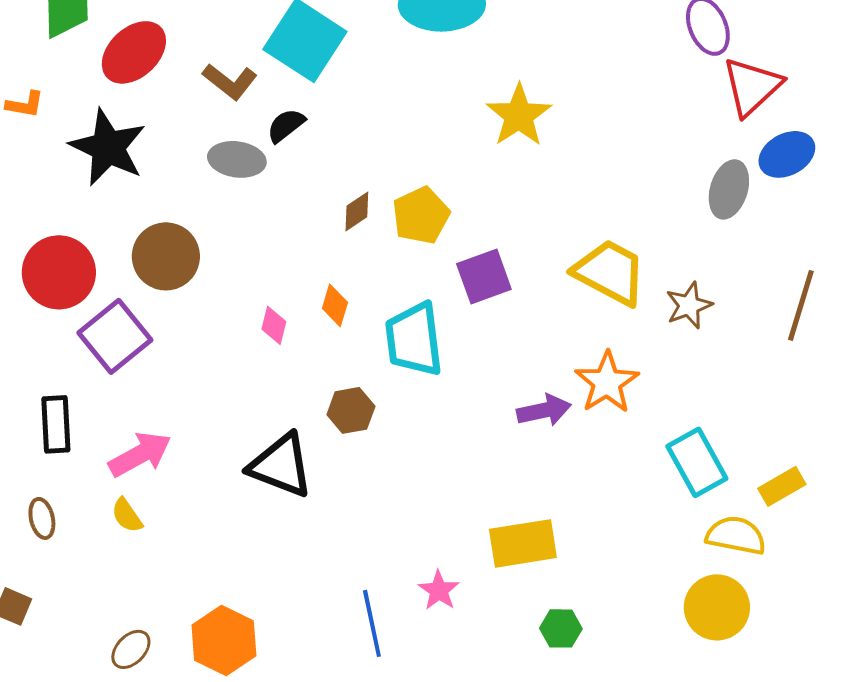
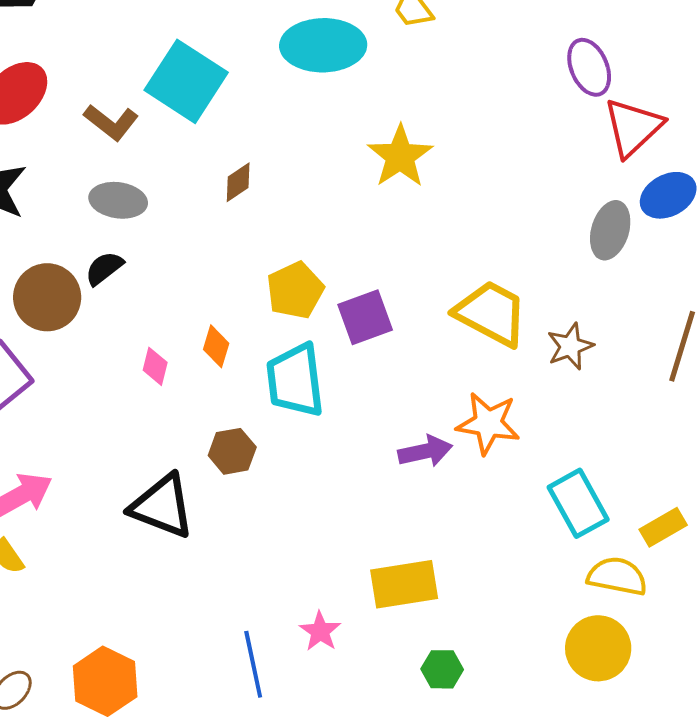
black semicircle: (286, 125) -> (104, 268), moved
brown diamond: (357, 211) -> (238, 182), moved
yellow pentagon: (421, 215) -> (295, 290), moved
orange star: (607, 382) -> (488, 423), turned -30

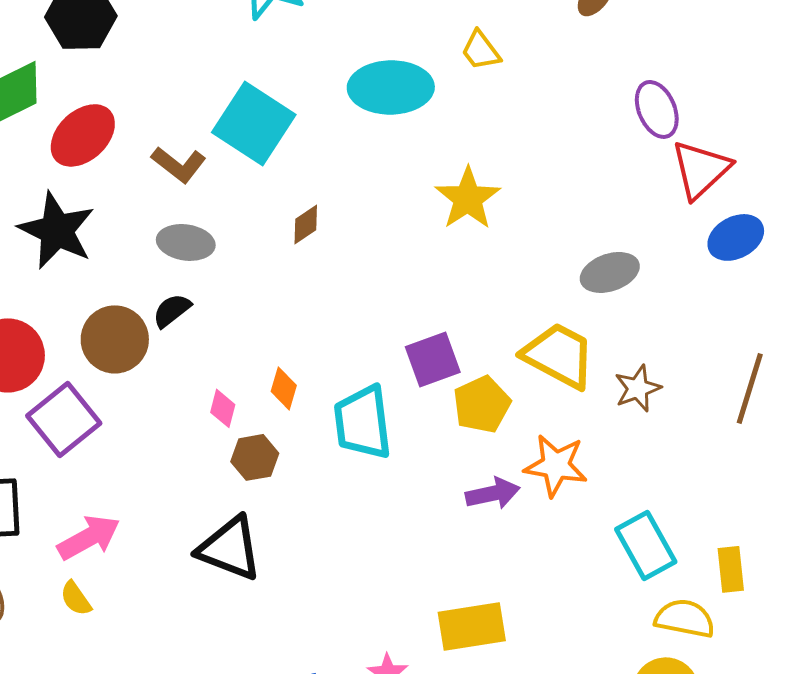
gray ellipse: (610, 230) -> (610, 272), moved, turned 54
yellow pentagon: (295, 290) -> (482, 404), moved
brown hexagon: (232, 451) -> (255, 457), moved
yellow rectangle: (663, 527) -> (731, 569), turned -66

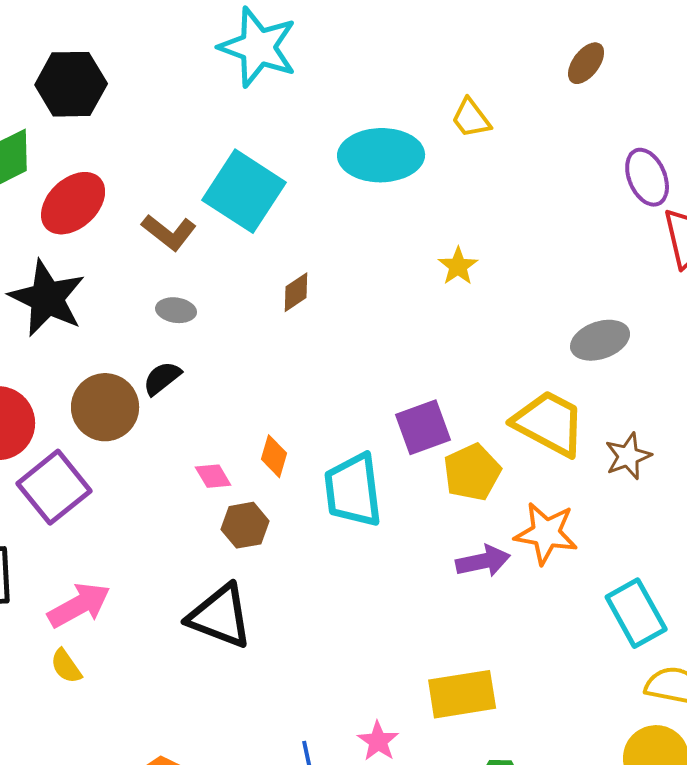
yellow star: (468, 198) -> (458, 266), size x0.6
gray ellipse: (186, 242) -> (176, 310), size x0.7
pink diamond: (223, 408) -> (213, 476), turned -45

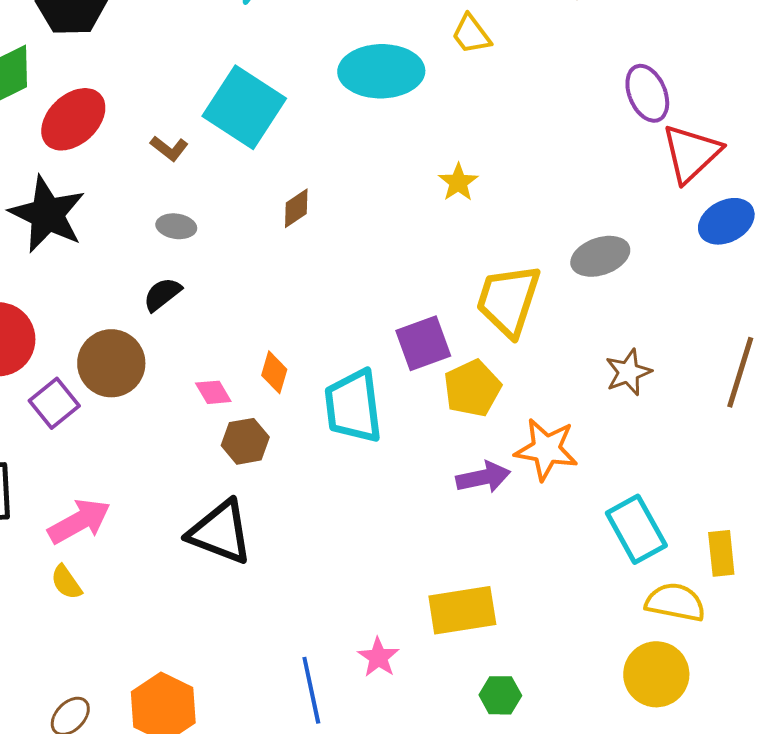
brown L-shape: (169, 232) -> (169, 148), size x0.7
brown circle: (105, 407) -> (111, 363), moved
yellow trapezoid: (549, 423) -> (508, 300), moved, turned -100
purple square: (54, 487) -> (54, 403), size x0.7

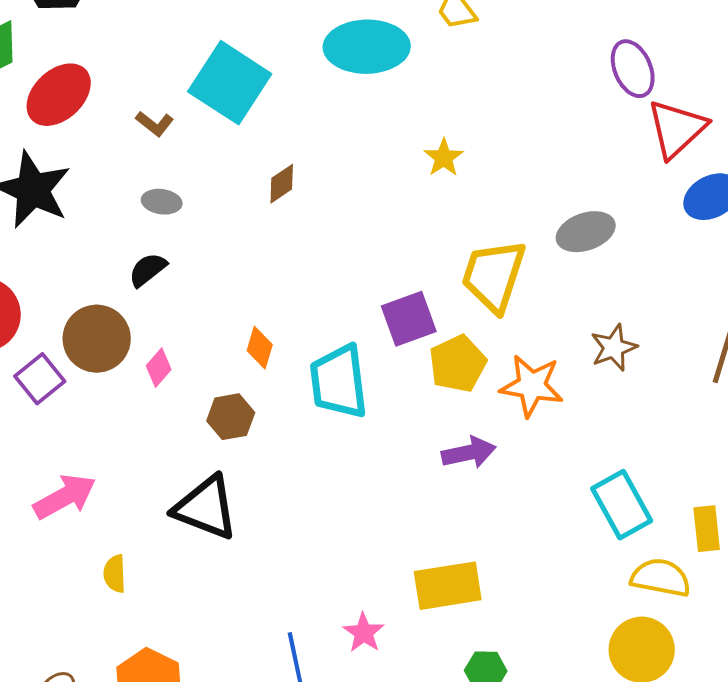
pink diamond: (213, 392) -> (159, 368), moved, turned 72
orange star: (546, 449) -> (532, 386), moved
yellow semicircle: (66, 582) -> (115, 574), moved, turned 33

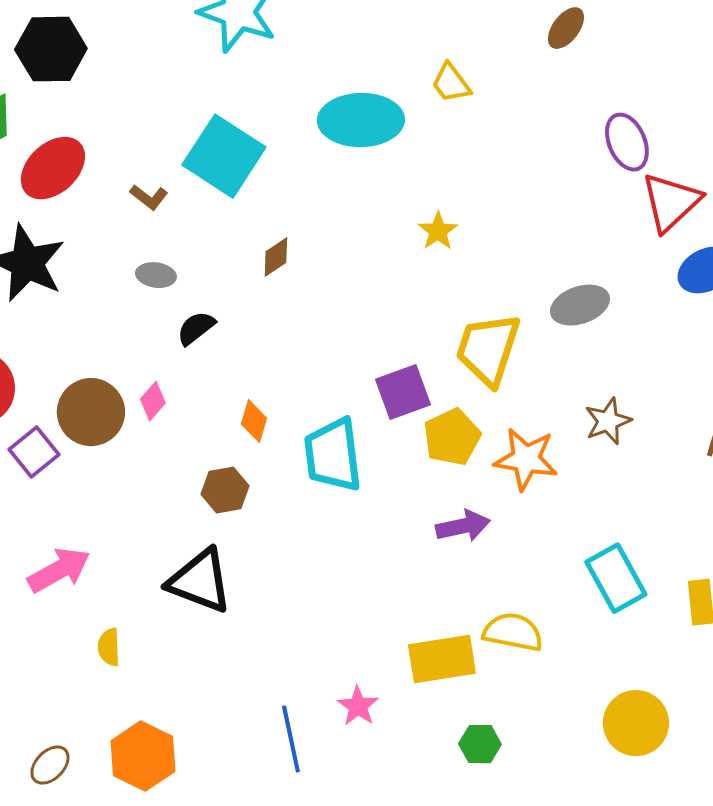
black semicircle: (148, 270) -> (196, 328), moved
pink diamond: (159, 368) -> (153, 401), moved
yellow semicircle: (661, 578) -> (513, 632), moved

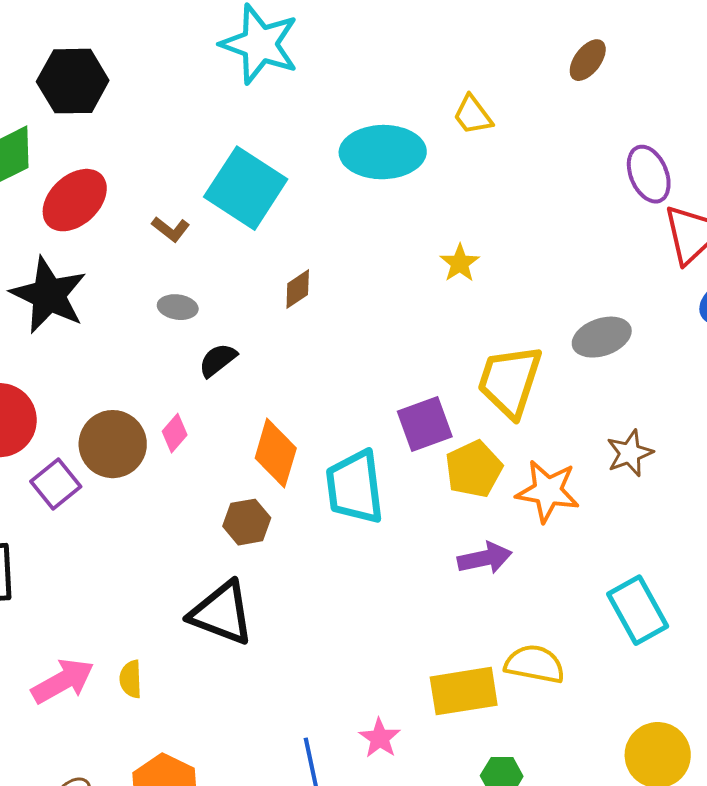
orange diamond: (254, 421) -> (276, 453), size x1.6
pink arrow: (59, 570) -> (63, 681), moved

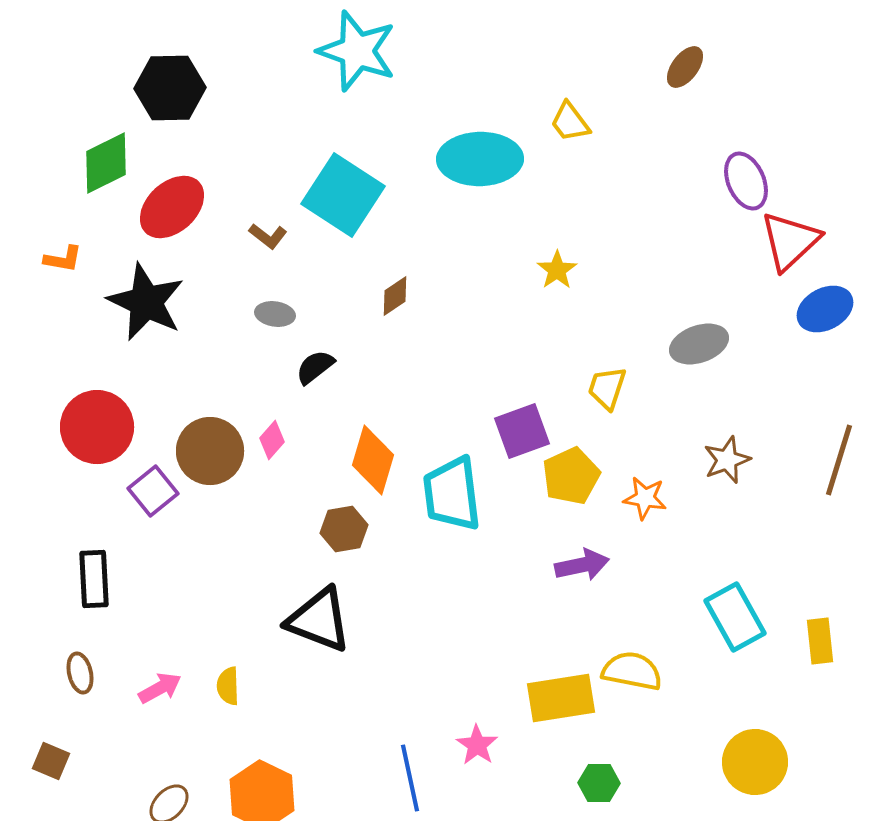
yellow trapezoid: (510, 381) -> (607, 388), size x0.6
orange star: (548, 491) -> (645, 498), size x0.7
pink arrow: (63, 681) -> (160, 688), size x0.7

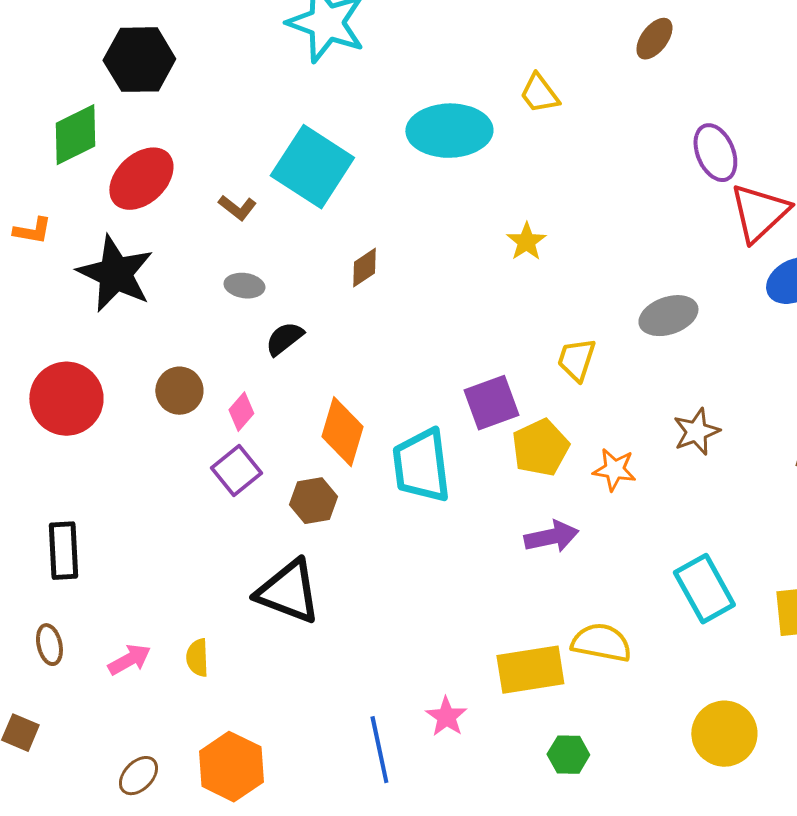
brown circle: (210, 451) -> (179, 391), moved, size x0.7
purple square: (153, 491) -> (236, 471), moved

